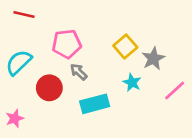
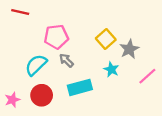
cyan semicircle: (19, 62) -> (36, 65), moved
red circle: (49, 88) -> (42, 95), moved

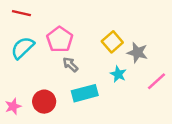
pink pentagon: (56, 37) -> (60, 39), turned -30
gray star: (129, 49) -> (137, 53), turned -30
cyan semicircle: (36, 65) -> (23, 48), moved

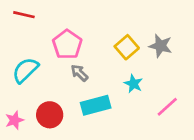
cyan semicircle: (23, 48) -> (25, 70), moved
gray star: (137, 53) -> (161, 46), moved
pink line: (156, 81) -> (167, 107), moved

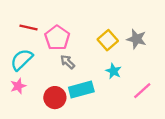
red line: (24, 15) -> (28, 27), moved
red circle: (50, 115) -> (55, 98), moved
pink star: (15, 120) -> (18, 86), moved

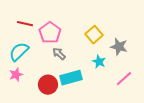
gray star: (136, 39) -> (119, 47), moved

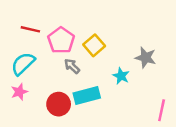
yellow square: (94, 35) -> (94, 45), moved
pink line: (124, 79) -> (162, 110), moved, turned -36

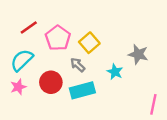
red line: (30, 29) -> (29, 28), turned -48
gray arrow: (72, 66) -> (78, 65), moved
red circle: (59, 104) -> (51, 82), moved

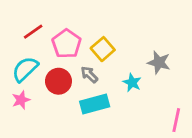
red circle: (51, 82) -> (58, 81), moved

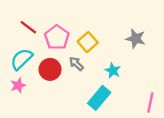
red line: (33, 32) -> (28, 27), turned 72
gray star: (159, 62) -> (136, 39), moved
cyan rectangle: (95, 104) -> (99, 98), moved, turned -35

